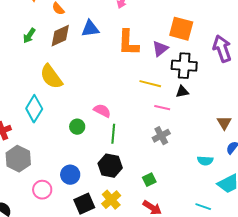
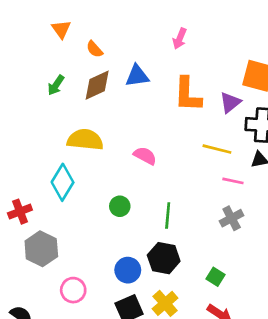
yellow semicircle: (51, 77) -> (85, 140), turned 132
pink semicircle: (102, 111) -> (145, 156), moved
blue circle: (70, 175) -> (128, 270), moved
green square: (149, 180) -> (216, 277), turned -32

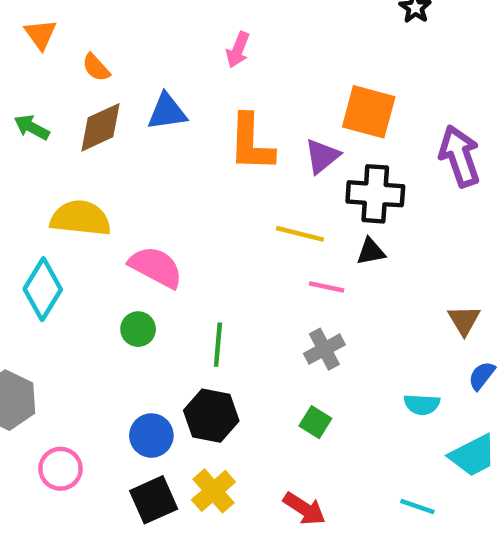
green arrow: (56, 85) -> (32, 127), turned 84
pink semicircle: (145, 156) -> (156, 267), moved, size x1.4
green square: (216, 277) -> (315, 422), moved

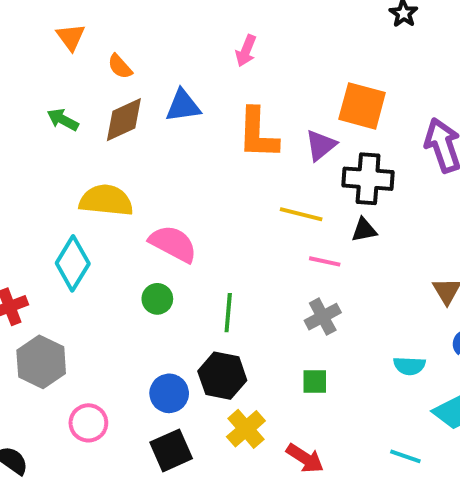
green square: (315, 422) -> (315, 382), turned -32
yellow cross: (213, 491) -> (246, 429), moved

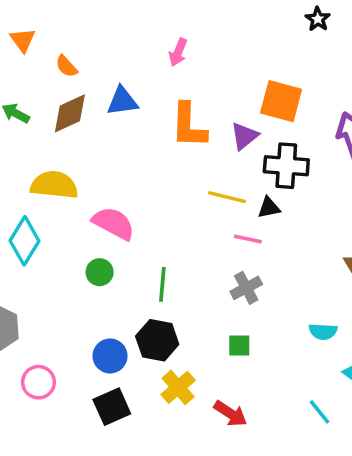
black triangle: (364, 230) -> (269, 208), moved
cyan line: (405, 456) -> (319, 412), turned 32

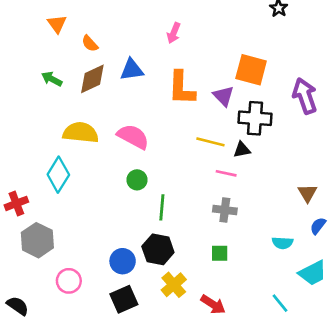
purple triangle: (244, 136) -> (224, 96), turned -35
pink semicircle: (114, 223) -> (133, 137), moved
green circle: (100, 272) -> (137, 180), moved
gray cross: (246, 288) -> (225, 210), turned 35

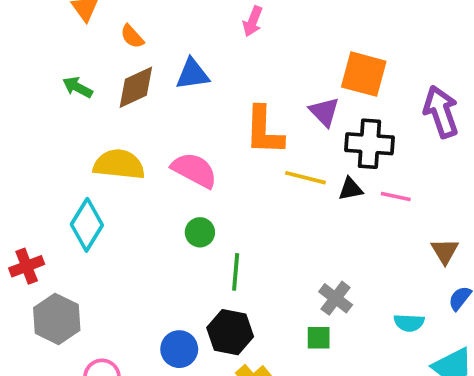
orange L-shape: (182, 88) -> (264, 131), moved
pink line: (226, 173) -> (396, 197), moved
gray cross: (225, 210) -> (336, 298), moved, turned 30

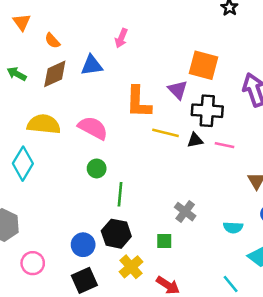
pink arrow: (253, 21) -> (121, 38), moved
green square: (319, 338) -> (164, 241), moved

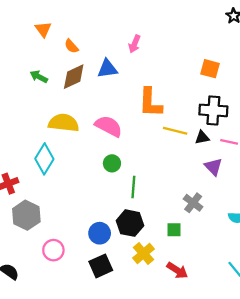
orange square: (204, 65) -> (210, 69), size x0.7
purple triangle: (178, 90) -> (213, 167), moved

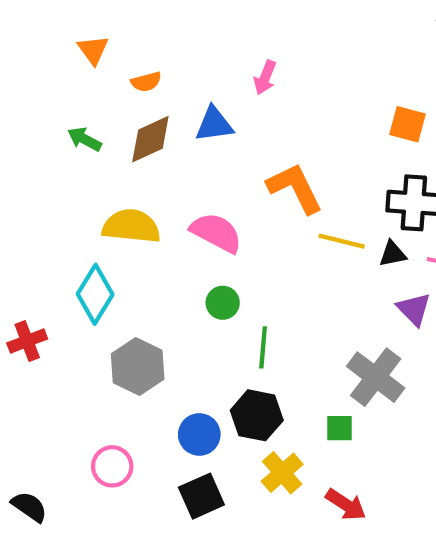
orange semicircle: (71, 46) -> (146, 82), turned -63
orange L-shape: (150, 103) -> (295, 188), turned 152
gray cross: (193, 203) -> (376, 377), size x1.5
gray hexagon: (26, 215) -> (138, 366), moved

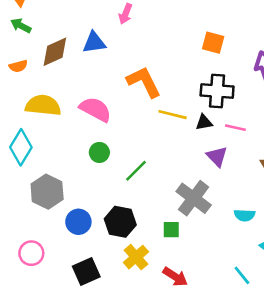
orange semicircle: (146, 82) -> (18, 66), moved
green arrow: (85, 139) -> (21, 26), moved
green line: (263, 347) -> (136, 171), moved, turned 40
blue circle: (199, 434) -> (78, 222), moved

